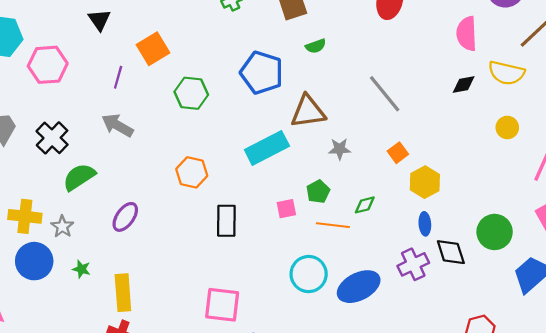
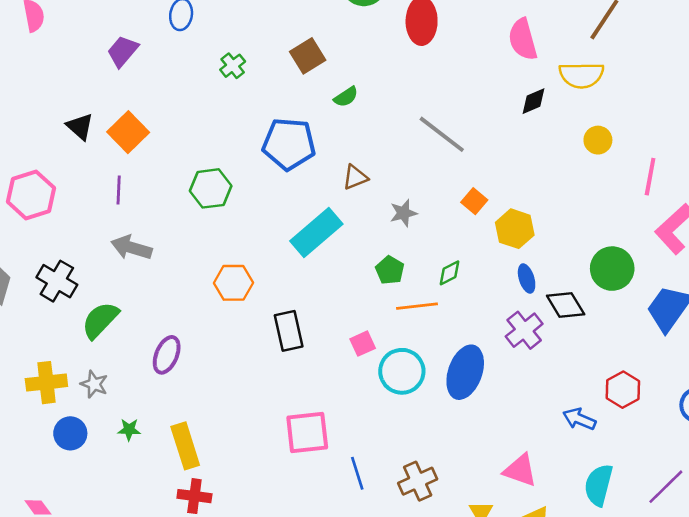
orange square: (153, 49) -> (128, 132), moved
brown triangle: (308, 112) -> (355, 177), size x0.6
pink square: (286, 209) -> (363, 344), moved
blue circle: (34, 261) -> (70, 433), size x0.7
blue ellipse: (359, 287) -> (465, 372), turned -30

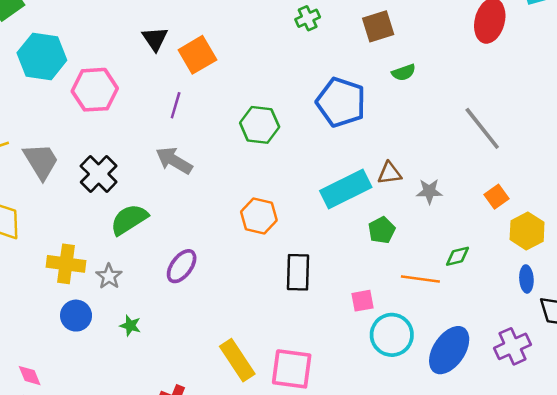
brown triangle: (355, 177) -> (390, 173), moved
green pentagon: (390, 270) -> (382, 230), moved
purple cross: (524, 330) -> (512, 346), moved
yellow rectangle: (185, 446) -> (237, 360), moved, turned -30

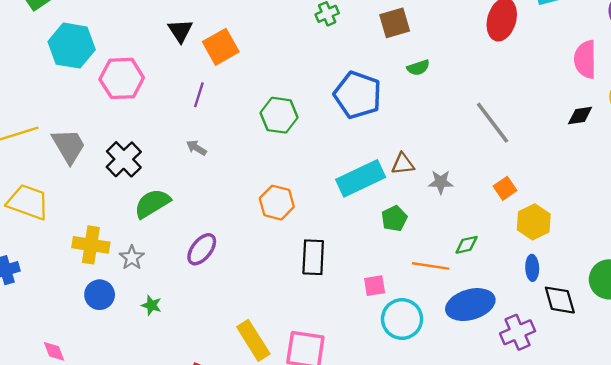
gray arrow: (174, 161) -> (196, 148), size x0.6
blue ellipse: (449, 350) -> (470, 305), moved, turned 39

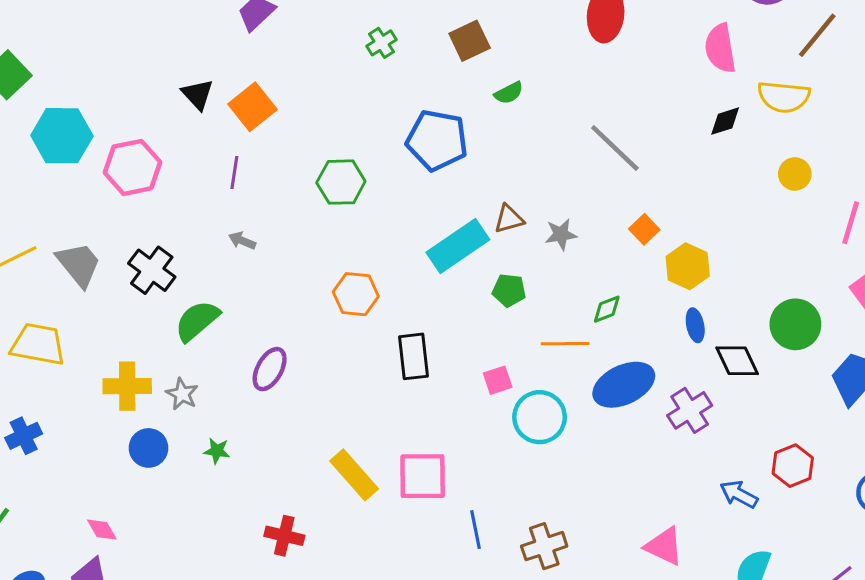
green pentagon: (394, 218) -> (509, 290), turned -30

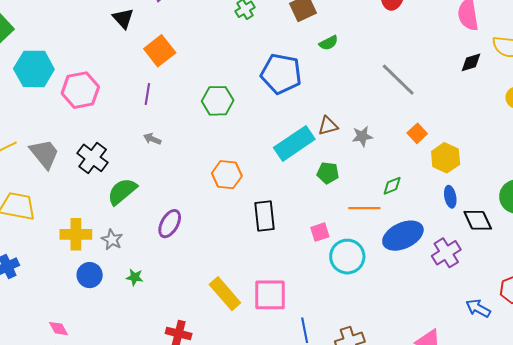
black triangle: (198, 94) -> (123, 18), moved

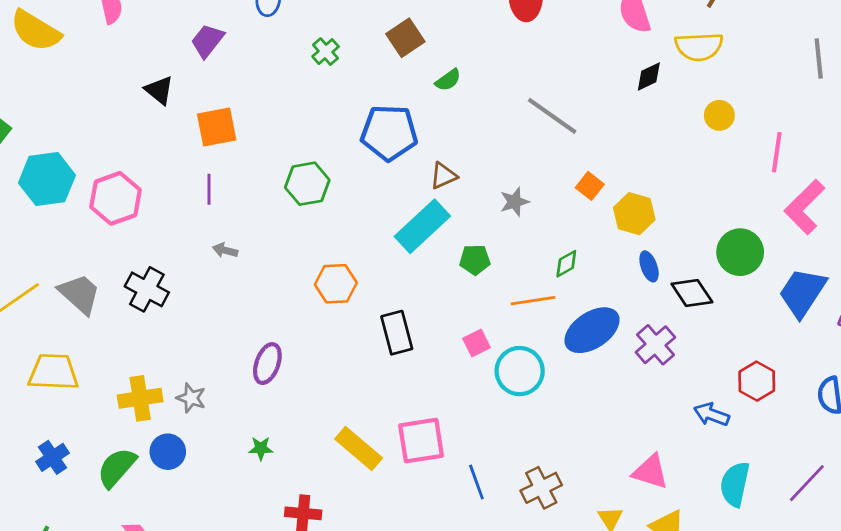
orange square: (160, 51) -> (217, 127), turned 36
brown triangle: (328, 126) -> (443, 176), moved
green semicircle: (122, 191) -> (117, 468), moved
green star: (135, 277) -> (261, 448), moved

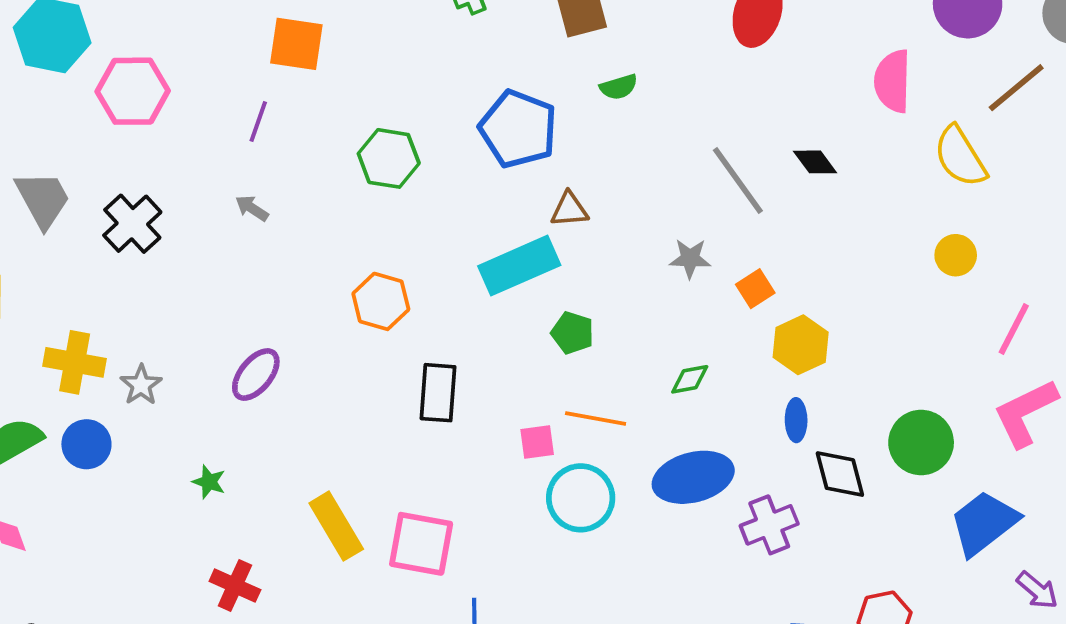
yellow semicircle: (699, 47) -> (960, 157), turned 42
black diamond: (649, 76) -> (815, 162), moved, turned 60
gray star: (515, 202) -> (690, 258), moved
orange line: (533, 301) -> (596, 418), moved

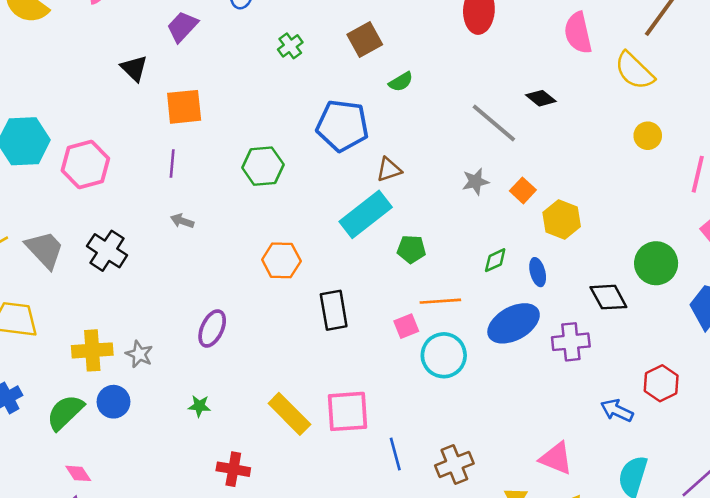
blue ellipse: (796, 420) -> (538, 272), moved
purple cross: (769, 525) -> (571, 342), turned 30

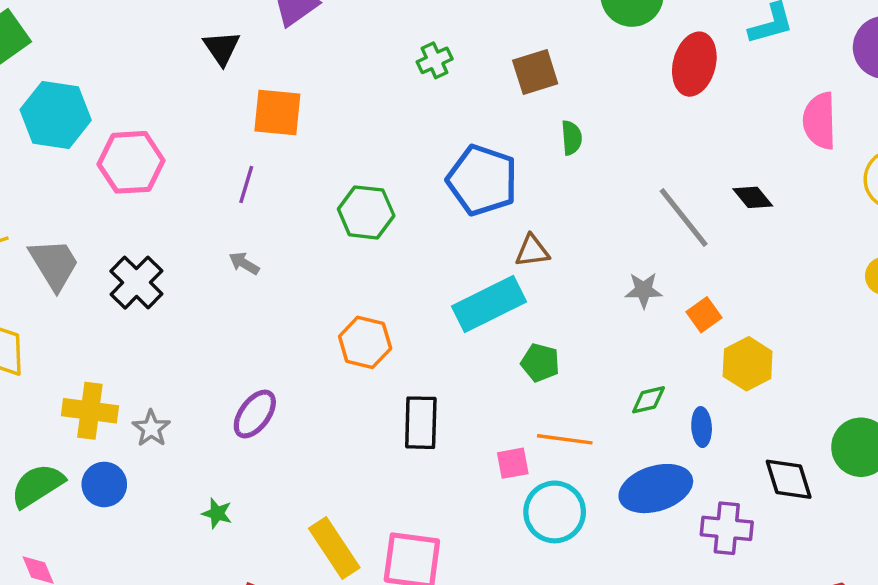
green semicircle: (401, 82) -> (572, 138), turned -75

